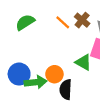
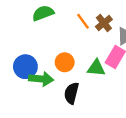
green triangle: (83, 62) -> (96, 68), turned -36
orange circle: (54, 74) -> (65, 62), moved

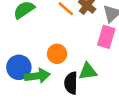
green triangle: (96, 68) -> (88, 71), moved

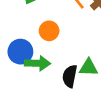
orange circle: (57, 54) -> (49, 31), moved

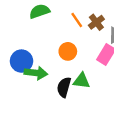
orange circle: (49, 31) -> (68, 51), moved

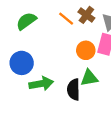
orange circle: (68, 51) -> (86, 50), moved
blue circle: (21, 61) -> (22, 63), moved

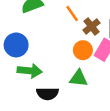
brown cross: (86, 15) -> (92, 26), moved
black semicircle: (74, 90) -> (47, 94), moved, turned -105

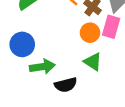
green triangle: (79, 78) -> (93, 62), turned 42

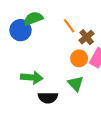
blue circle: (22, 44) -> (20, 30), moved

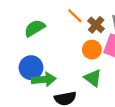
green semicircle: (33, 19) -> (35, 28), moved
blue circle: (20, 30) -> (31, 68), moved

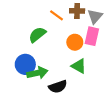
brown cross: (96, 25) -> (77, 11), moved, turned -32
green semicircle: (35, 28) -> (37, 35), moved

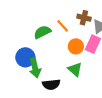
orange line: (56, 15) -> (63, 26), moved
green arrow: (37, 73) -> (35, 68), turned 78

